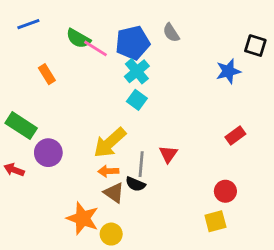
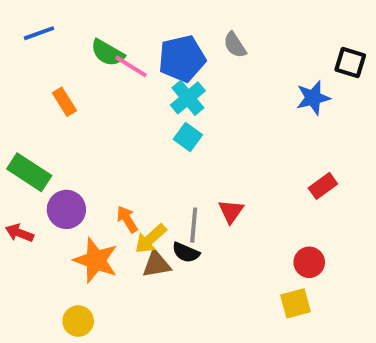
yellow arrow: (110, 143) -> (151, 239), moved, size x0.7
orange arrow: (108, 171) -> (127, 219), moved, turned 60
brown triangle: (114, 193) -> (156, 264), turned -45
orange star: (83, 218) -> (96, 260), moved
yellow circle: (111, 234) -> (78, 321), moved

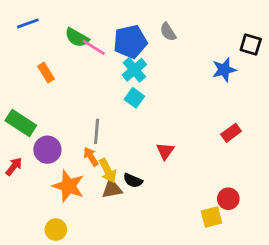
gray line: (194, 225) -> (97, 131), moved
red arrow: (19, 233) -> (14, 166), turned 108
yellow arrow: (151, 239) -> (108, 171), turned -75
red circle: (309, 262) -> (228, 199), moved

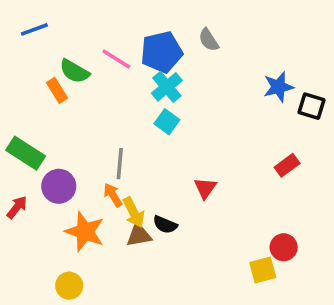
green semicircle: (77, 37) -> (74, 71), moved
black square: (251, 45) -> (312, 106), moved

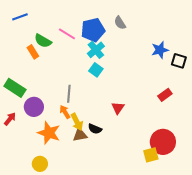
red circle: (284, 247) -> (163, 142), size x1.6

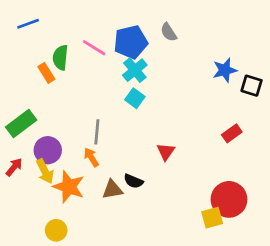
green semicircle: (43, 41) -> (60, 57), turned 66
green rectangle: (15, 88) -> (21, 124), turned -70
yellow arrow: (77, 122) -> (45, 171), moved

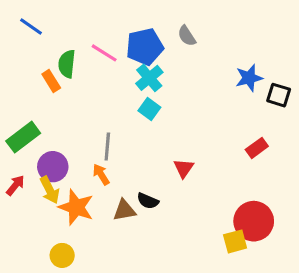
blue line: (28, 24) -> (31, 26), turned 55

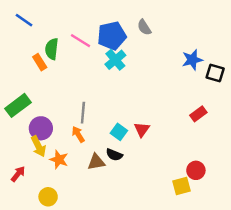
cyan square: (149, 109) -> (119, 132), moved
red arrow: (15, 185) -> (18, 174), moved
orange star: (76, 207) -> (59, 160), size x0.7
red circle: (254, 221) -> (196, 170), size x0.6

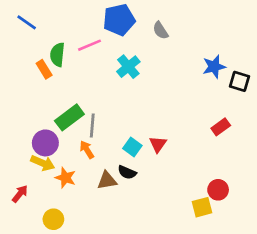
blue pentagon: (112, 36) -> (119, 20), moved
pink line: (81, 41) -> (90, 45), turned -55
green rectangle: (18, 105) -> (69, 117), moved
yellow arrow: (38, 146) -> (43, 163), turned -40

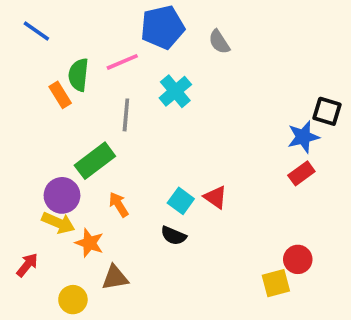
blue star: (214, 67) -> (303, 137), moved
gray line: (92, 126) -> (126, 115), moved
red triangle: (158, 144) -> (216, 197), turned -30
brown triangle: (107, 180) -> (115, 278), moved

